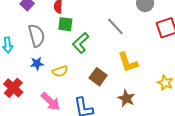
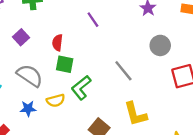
gray semicircle: (37, 36) -> (30, 76), turned -45
yellow semicircle: (60, 71) -> (56, 100), moved

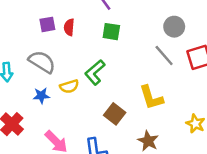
purple square: (21, 37) -> (47, 24), moved, turned 35
green square: (65, 64) -> (111, 32), moved
gray line: (123, 71) -> (164, 55), moved

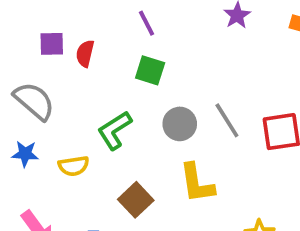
gray circle: (174, 27) -> (180, 124), moved
yellow semicircle: (69, 86) -> (74, 166), moved

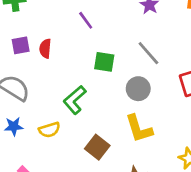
green square: (150, 70) -> (104, 62), moved
gray line: (227, 120) -> (148, 53), moved
gray circle: (180, 124) -> (138, 89), moved

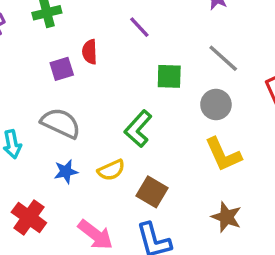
red semicircle: (45, 49) -> (90, 52), moved
brown square: (97, 147) -> (152, 192), moved

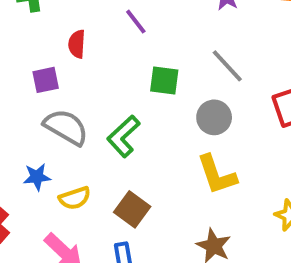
purple square: (62, 69) -> (46, 80), moved
gray semicircle: (61, 123) -> (66, 127), moved
yellow semicircle: (111, 170) -> (75, 198), moved

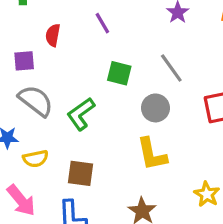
brown square: (132, 209) -> (80, 173), turned -36

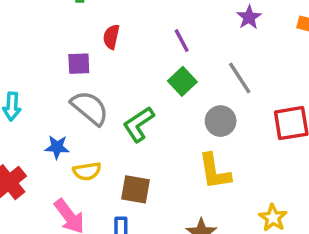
purple line: (102, 23) -> (182, 41), moved
green square: (119, 73) -> (182, 81), turned 30

